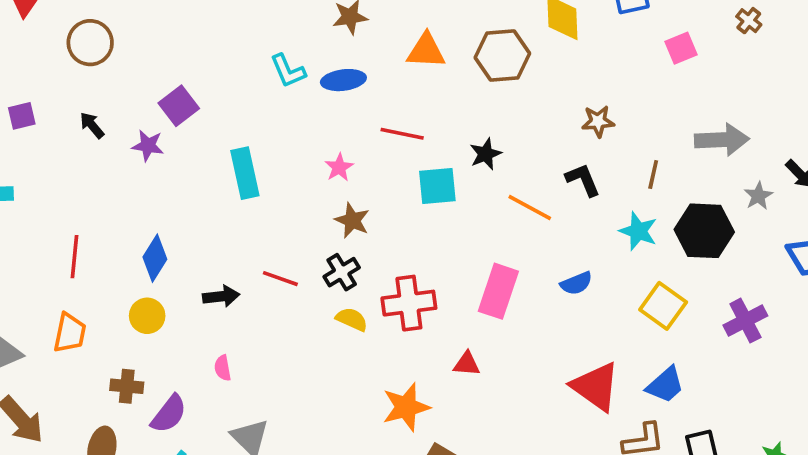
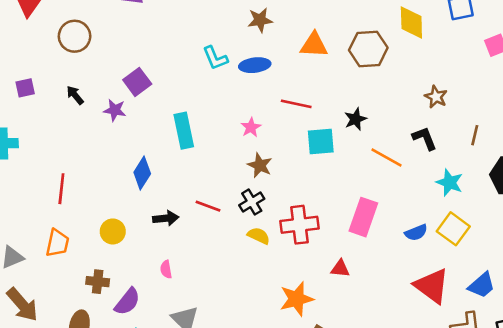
brown star: (598, 121) -> (436, 97), turned 30
cyan star: (638, 231) -> (450, 183), moved
blue diamond: (155, 258) -> (142, 173), moved
blue semicircle: (576, 283) -> (416, 233), moved
yellow square: (663, 306) -> (453, 229), moved

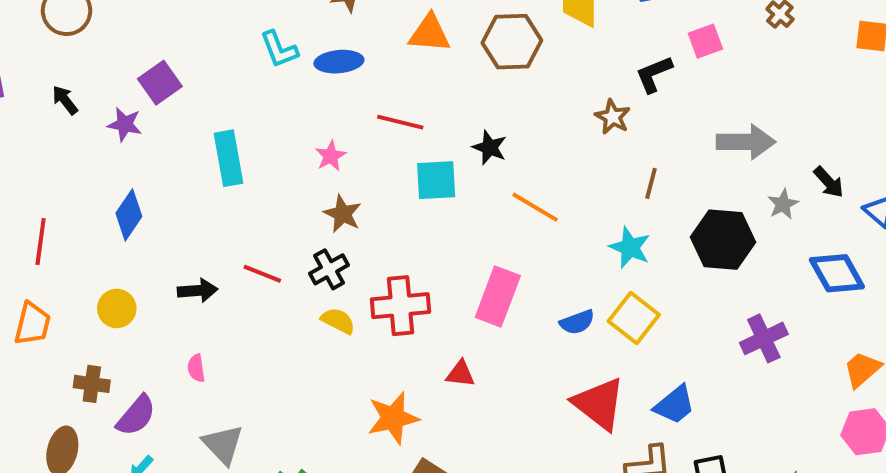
black star: (355, 119) -> (490, 147), turned -30
brown line: (475, 135) -> (651, 183), moved
black L-shape: (425, 138) -> (654, 74), moved, turned -92
blue diamond: (142, 173) -> (129, 215), moved

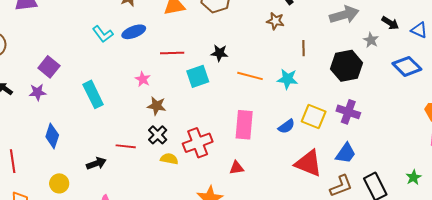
cyan star: (630, 248) -> (288, 79), moved
purple cross: (764, 338) -> (348, 112), moved, turned -30

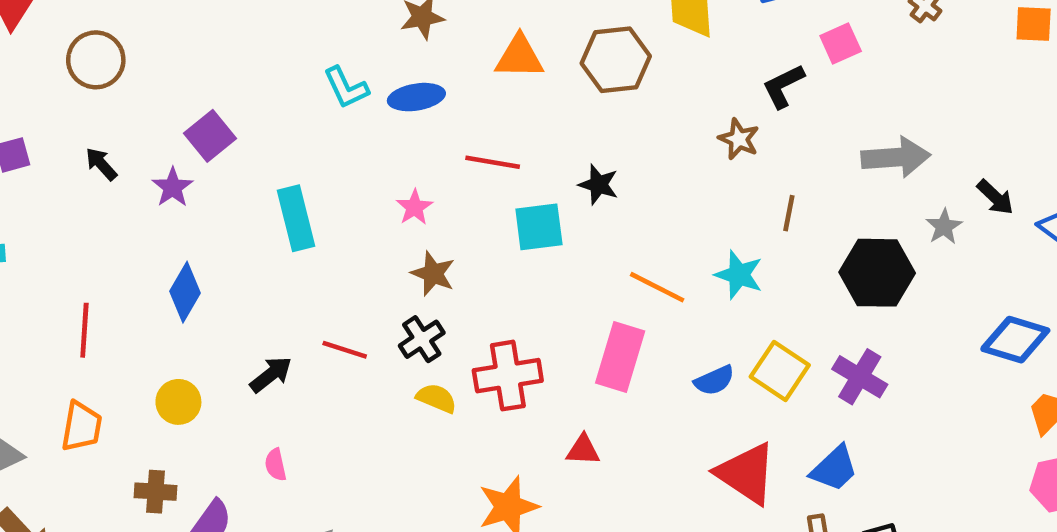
blue diamond: (407, 66) -> (1015, 340), moved, turned -40
orange line: (250, 76) -> (657, 287), moved
purple star: (38, 92) -> (173, 187), turned 30
black arrow: (96, 163) -> (271, 374), turned -30

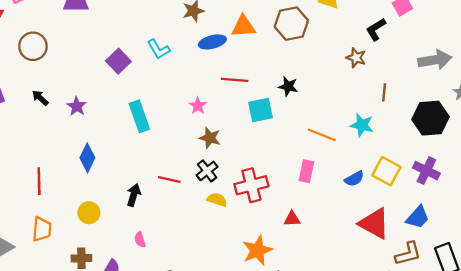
blue ellipse: (416, 97) -> (212, 42), moved
purple square: (210, 136) -> (118, 61), moved
pink rectangle: (620, 357) -> (306, 171), size x0.7
black arrow: (271, 374) -> (134, 195), turned -30

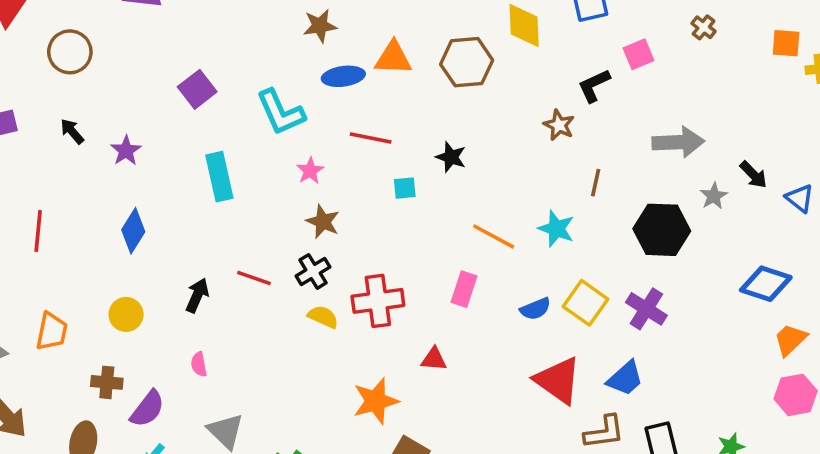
cyan L-shape: (159, 49) -> (281, 112), moved, size x1.4
cyan square: (260, 110) -> (405, 188), size x0.6
red line: (39, 181) -> (38, 231), moved

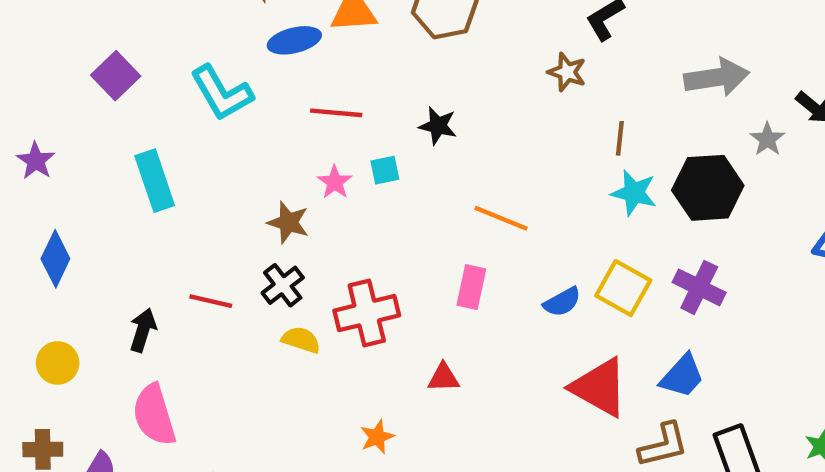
pink star: (310, 171) -> (335, 182), moved
cyan star: (556, 229) -> (634, 193), moved
pink semicircle: (199, 364) -> (154, 415), size x2.0
orange star: (376, 401) -> (377, 437), size x0.6

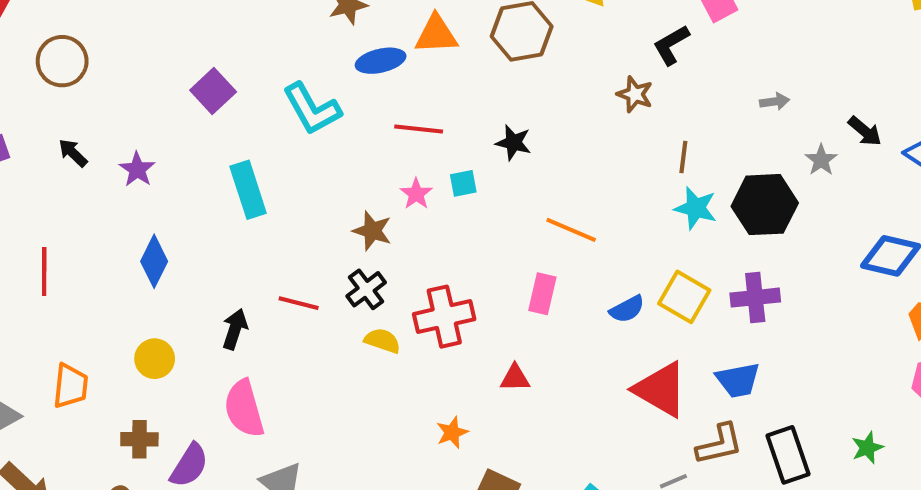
gray arrow: (717, 77) -> (775, 101), size x0.5
purple cross: (699, 287) -> (755, 298), turned -33
blue trapezoid: (682, 376) -> (738, 380), turned 36

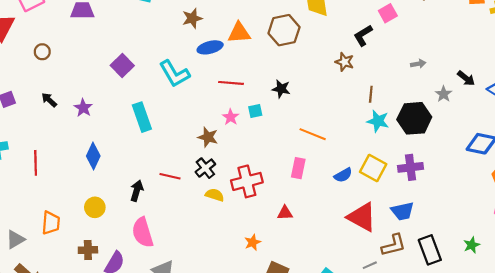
brown circle: (62, 61) -> (42, 52), size x0.6

